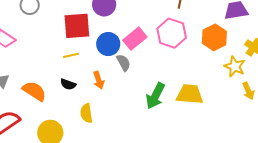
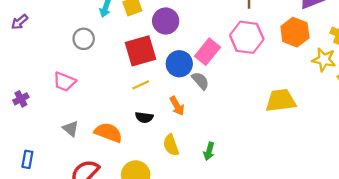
green arrow: (155, 96) -> (209, 151), moved, size x0.6

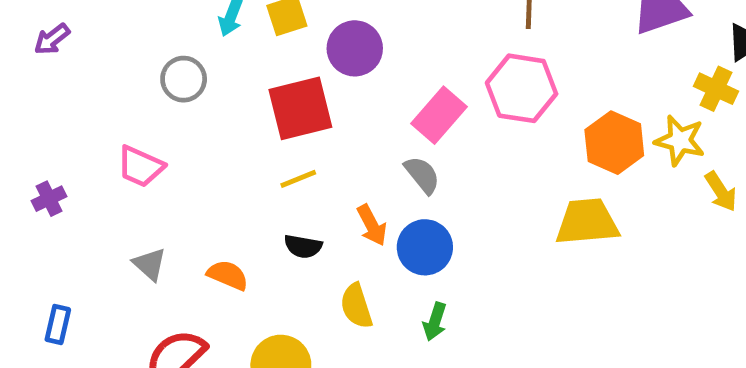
orange hexagon: (295, 32) -> (614, 143), moved
blue circle: (179, 64) -> (425, 247), moved
orange semicircle: (108, 133) -> (228, 275), size x0.7

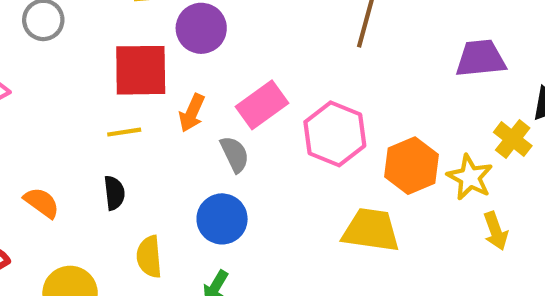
pink hexagon: (522, 88) -> (335, 134), moved
orange arrow: (372, 225) -> (192, 113), moved, turned 39
black semicircle: (303, 246) -> (114, 193), turned -120

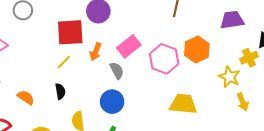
yellow line: (124, 132) -> (64, 62), turned -35
yellow cross: (513, 139) -> (249, 58), turned 30
orange hexagon: (411, 166) -> (197, 49), moved

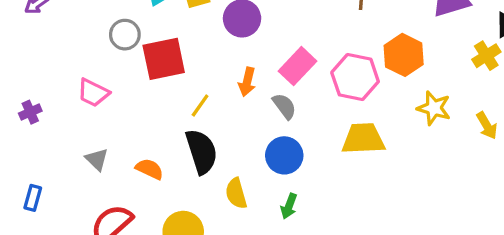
red square: (70, 32) -> (164, 59), moved
yellow star: (229, 77) -> (434, 108), moved
black semicircle: (60, 91) -> (201, 152), size x1.8
yellow trapezoid: (183, 104) -> (363, 139), moved

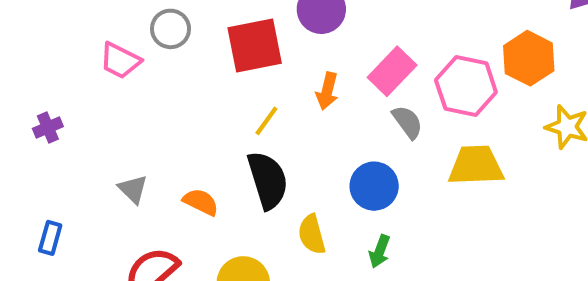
red square: (164, 59) -> (255, 46), moved
pink trapezoid: (93, 93) -> (120, 61), moved
gray semicircle: (284, 106) -> (407, 122), moved

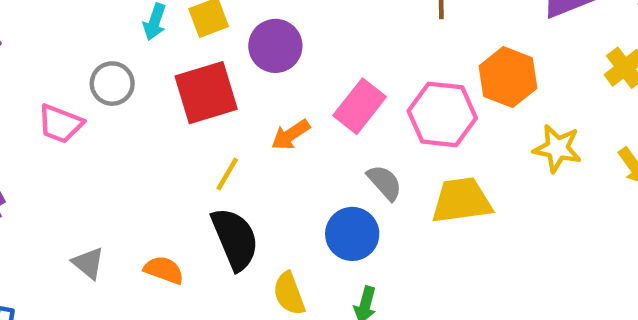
orange arrow: (327, 91) -> (291, 135), turned 48
gray semicircle: (407, 122) -> (385, 182), moved

